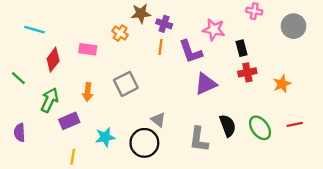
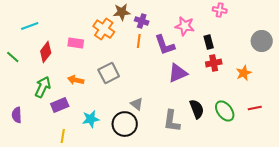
gray circle: (294, 26) -> (262, 41), moved
cyan line: (35, 30) -> (30, 26), turned -36
orange cross: (120, 33) -> (104, 29), size x1.5
green line: (18, 78) -> (13, 57), moved
orange arrow: (88, 92) -> (76, 80), turned 98

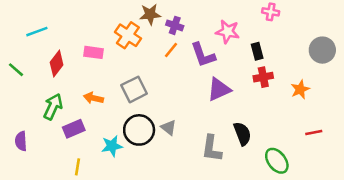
orange line: (139, 41) -> (171, 50), turned 32
green ellipse: (225, 111) -> (277, 161), moved
black circle: (125, 124) -> (139, 130), moved

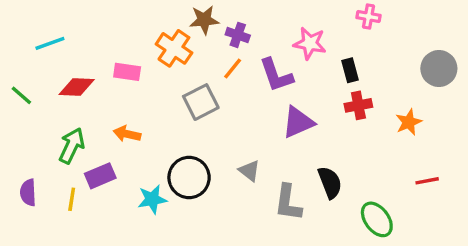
red diamond: (57, 64) -> (77, 87), turned 55
gray square: (134, 89) -> (201, 102), moved
gray triangle: (169, 128) -> (249, 171), moved
yellow line: (78, 167) -> (72, 199), moved

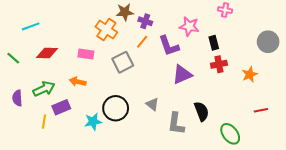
pink rectangle: (127, 72) -> (86, 54), moved
green arrow: (72, 146) -> (44, 89), turned 40
purple semicircle: (28, 193) -> (17, 98), moved

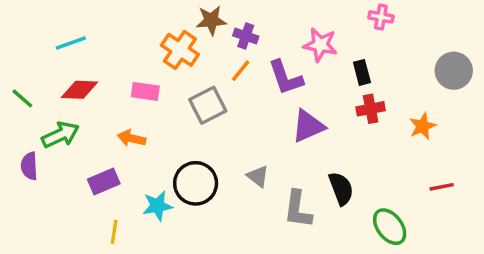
cyan line: (31, 26) -> (71, 43), moved
green arrow: (44, 89) -> (60, 135), moved
yellow line: (44, 122) -> (114, 232), moved

